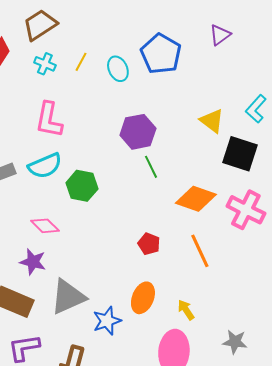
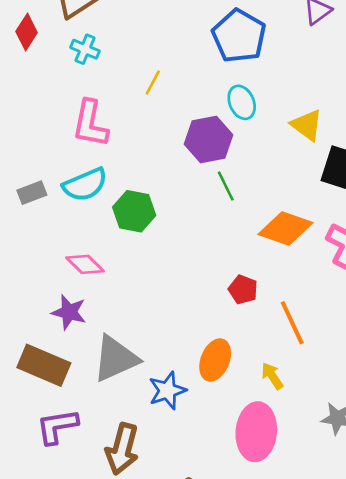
yellow line: (81, 62) -> (153, 82), moved
cyan ellipse: (118, 69) -> (242, 102), moved
red pentagon: (149, 244) -> (243, 290), moved
orange line: (200, 251) -> (292, 323), moved

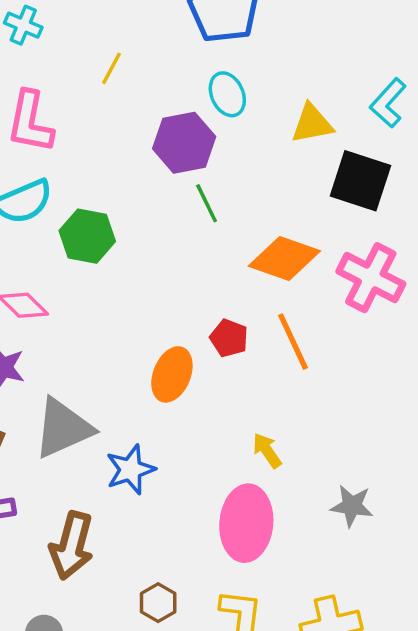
yellow triangle: (307, 125) -> (312, 124), turned -48
orange line: (292, 323) -> (293, 342), moved
orange ellipse: (215, 360) -> (172, 374), moved

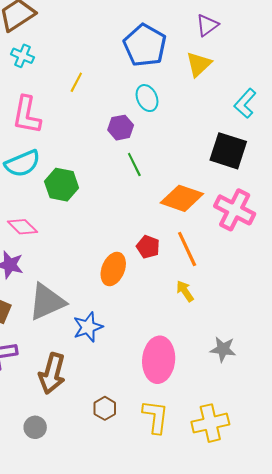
yellow triangle: (312, 124) -> (199, 64), moved, turned -32
purple hexagon: (184, 143) -> (121, 128), size x0.7
yellow arrow: (267, 451) -> (185, 291), moved

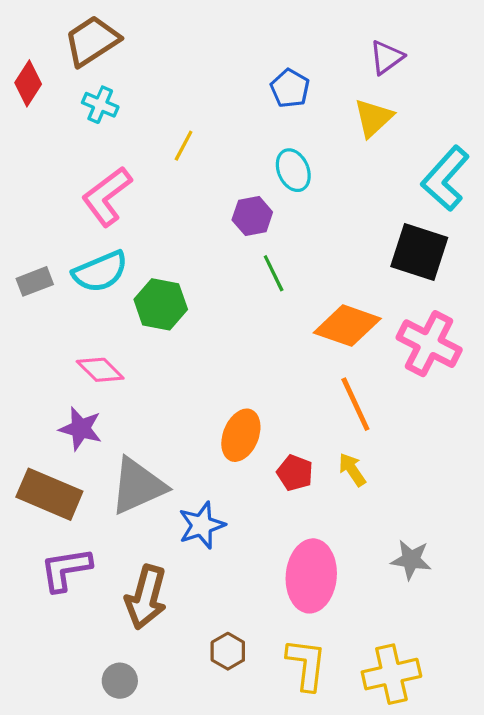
blue pentagon: (145, 45) -> (290, 88), size x0.6
cyan L-shape: (245, 103) -> (445, 178), size x1.4
pink L-shape: (27, 115) -> (107, 196), turned 42
red pentagon: (148, 247) -> (295, 473), moved

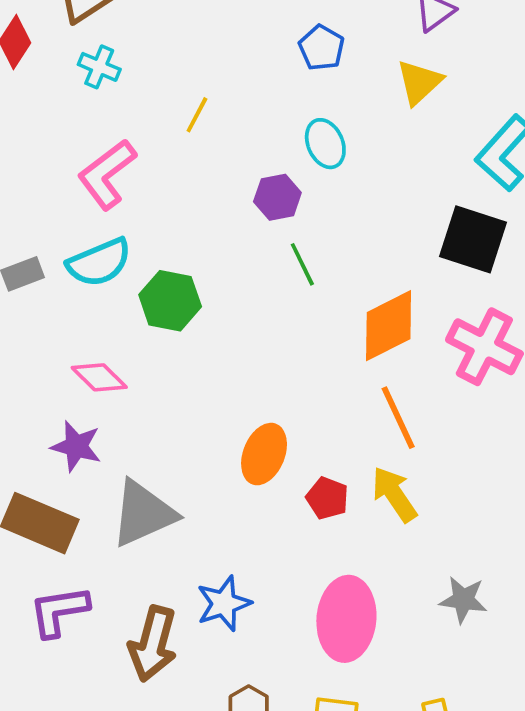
orange diamond: (347, 326) -> (389, 326), turned -46
yellow arrow: (352, 470) -> (394, 494), size x1.4
blue star: (202, 525) -> (224, 604), moved

